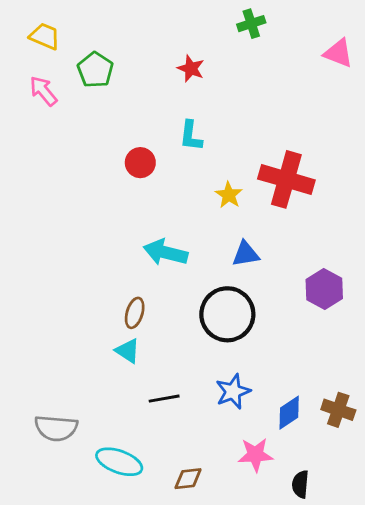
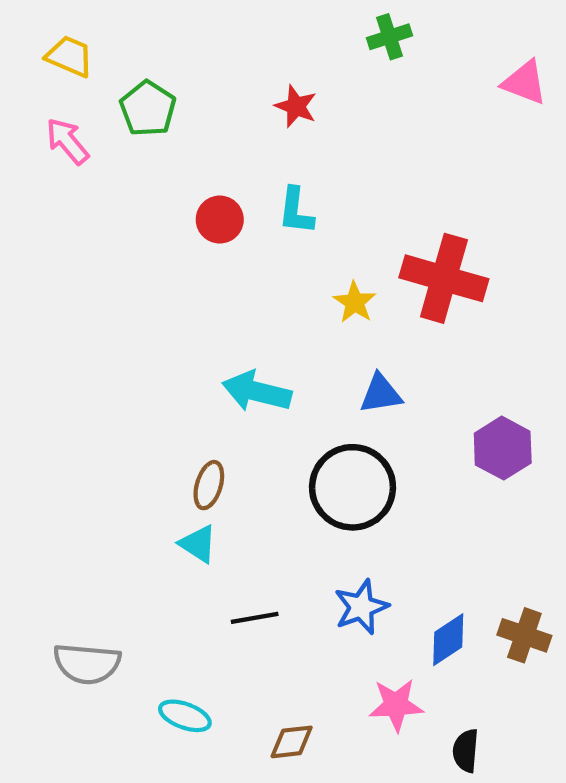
red circle: (140, 163) -> (220, 220), moved
cyan ellipse: (119, 462) -> (185, 716), size x0.7

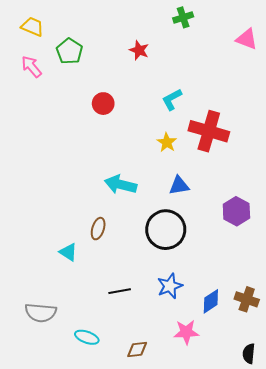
cyan L-shape: (296, 211) -> (172, 99), moved, turned 55
cyan triangle: (198, 544) -> (68, 252), moved
black semicircle: (466, 751) -> (249, 354), moved

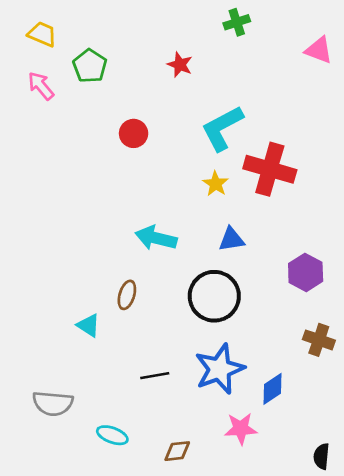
cyan L-shape: (172, 99) -> (222, 128), size x1.6
blue star: (170, 286) -> (220, 369), size x1.5
brown cross: (247, 299) -> (319, 340), moved

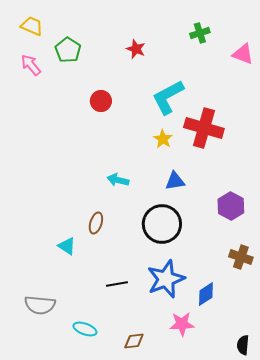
green cross: (237, 22) -> (200, 33), moved
pink triangle: (319, 50) -> (243, 54), moved
cyan arrow: (156, 238) -> (118, 180), size x0.7

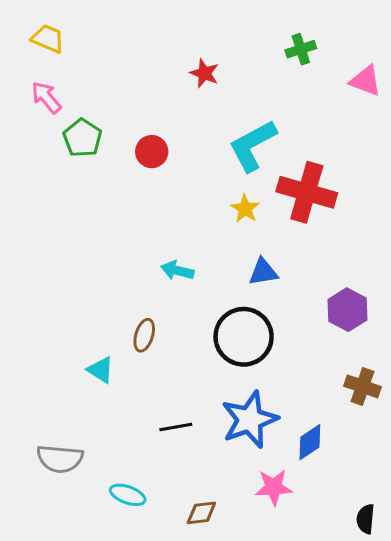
green pentagon: (68, 50) -> (82, 138), moved

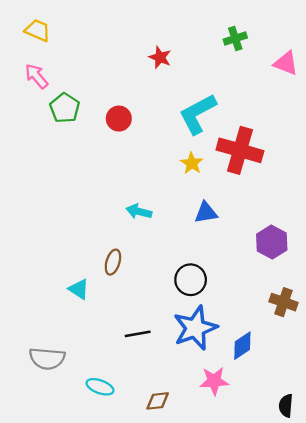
black circle: (244, 337) -> (191, 280), moved, size x0.7

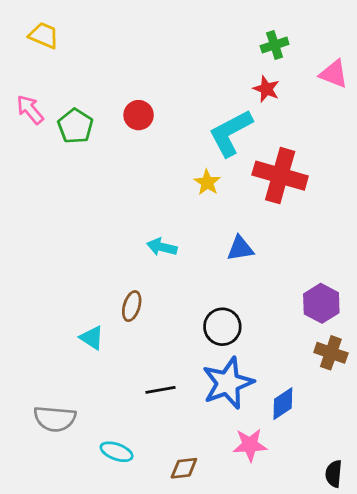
red star: (160, 57) -> (266, 89), moved
pink arrow: (36, 76) -> (30, 110), moved
red circle: (119, 119) -> (139, 115), moved
yellow star: (192, 163) -> (207, 182), moved
purple hexagon: (272, 242) -> (321, 303), moved

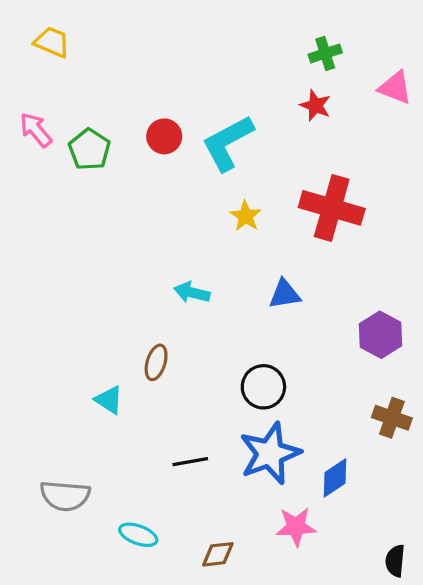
cyan L-shape: (231, 133) -> (228, 143), moved
purple hexagon: (321, 303) -> (381, 335), moved

